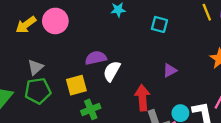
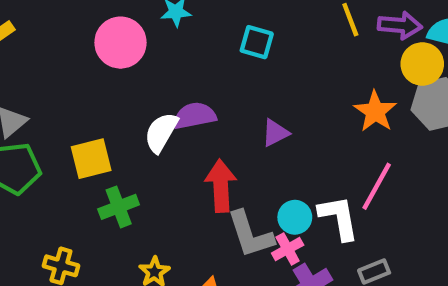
pink circle: (55, 21) -> (120, 43), moved
purple semicircle: (96, 58) -> (195, 116), moved

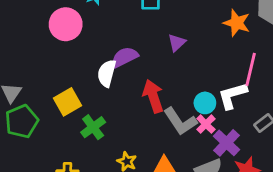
purple triangle: (275, 133) -> (177, 43), moved
white L-shape: (339, 218) -> (232, 96), turned -80

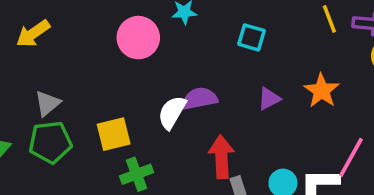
orange star: (237, 23) -> (321, 91), moved

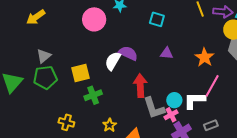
orange star: (321, 91) -> (205, 57), moved
purple semicircle: (200, 99) -> (128, 53), turned 36
purple triangle: (269, 99) -> (167, 53), turned 32

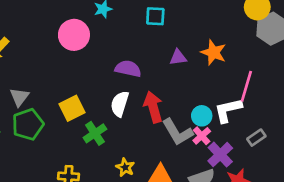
orange star: (205, 57) -> (214, 52), moved
white semicircle: (113, 61) -> (120, 104), moved

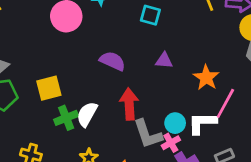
orange star: (214, 52) -> (206, 78), moved
white semicircle: (120, 104) -> (87, 114), moved

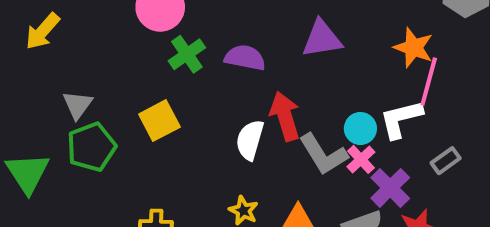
purple triangle: (164, 60) -> (322, 39), size x1.5
orange star: (206, 78) -> (413, 48), moved
white semicircle: (87, 114) -> (250, 140), moved
green cross: (66, 118) -> (187, 54), moved

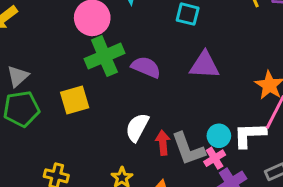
green cross: (187, 54) -> (104, 56), size x1.4
red arrow: (285, 116) -> (163, 143), moved, size x0.7

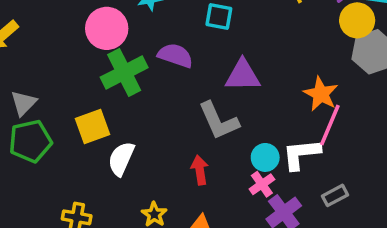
purple semicircle: (146, 67) -> (175, 55), moved
white semicircle: (137, 127) -> (121, 159), moved
gray L-shape: (188, 149) -> (219, 121), moved

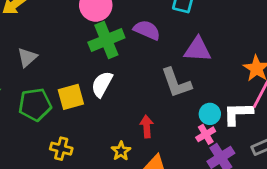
yellow square: (92, 127) -> (71, 97), moved
green pentagon: (30, 141) -> (35, 105), moved
white semicircle: (121, 159) -> (102, 84), moved
red arrow: (200, 170) -> (147, 126), moved

